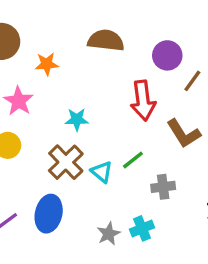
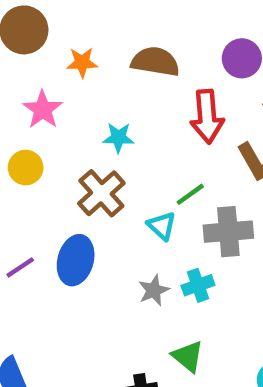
brown semicircle: (106, 40) -> (155, 62), moved
cyan triangle: (102, 172) -> (162, 226), moved
gray cross: (163, 187) -> (228, 232), size x1.5

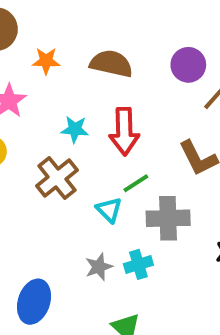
red arrow: (207, 116) -> (124, 131), moved
blue ellipse: (76, 260) -> (34, 302), moved

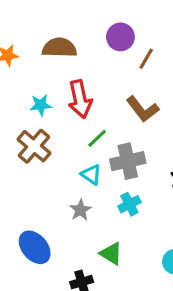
cyan triangle: (109, 210) -> (91, 175), moved
cyan cross: (138, 264) -> (129, 204), moved
blue ellipse: (34, 302) -> (35, 247), turned -48

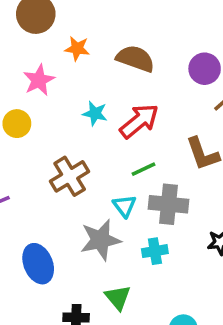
red arrow: (80, 99) -> (139, 121), turned -135
brown cross: (34, 146) -> (70, 176), moved
gray star: (80, 210) -> (100, 240), size x1.6

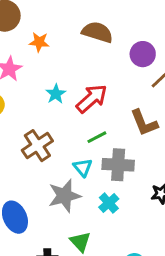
brown semicircle: (135, 59) -> (97, 32), moved
cyan star: (95, 113) -> (56, 94), turned 30
cyan cross: (155, 251) -> (109, 203), turned -30

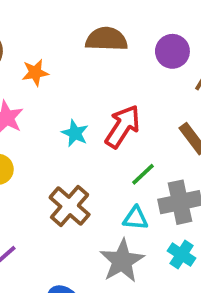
cyan triangle: (83, 167) -> (136, 218), turned -30

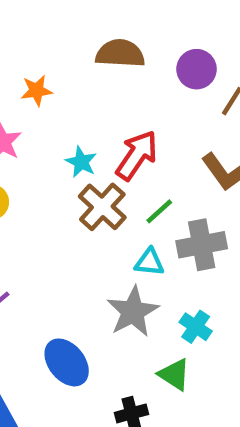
brown cross: (70, 206) -> (102, 207), moved
cyan cross: (182, 255) -> (196, 327), moved

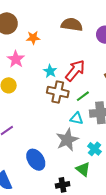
brown cross: (102, 207) -> (58, 92), turned -35

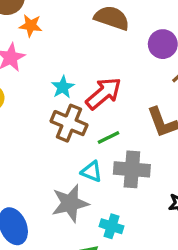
orange star: (33, 38) -> (31, 26), moved
cyan cross: (94, 149) -> (112, 226), turned -32

